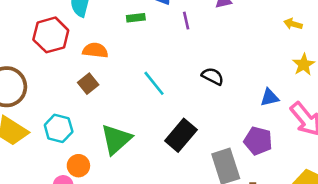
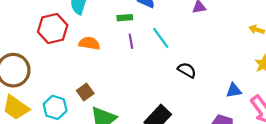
purple line: (186, 21) -> (131, 41), moved
cyan line: (154, 83) -> (161, 38), moved
brown square: (88, 84) -> (85, 92), moved

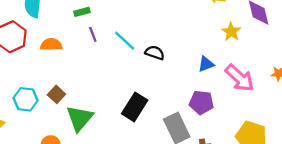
cyan line: (161, 38) -> (125, 41), moved
cyan hexagon: (55, 107) -> (26, 99), moved

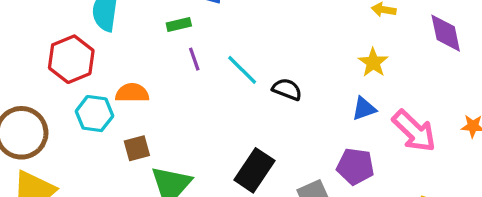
yellow star: (231, 32) -> (373, 63), moved
orange semicircle: (51, 45) -> (132, 93), moved
brown square: (56, 94) -> (137, 148), turned 30
cyan hexagon: (26, 99) -> (94, 114), moved

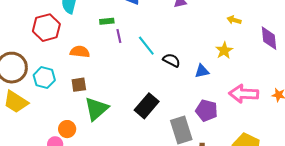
green rectangle: (179, 25) -> (107, 21), moved
blue triangle: (364, 109) -> (202, 71), moved
cyan hexagon: (94, 114) -> (44, 78), moved
pink arrow: (414, 131) -> (244, 94), turned 132

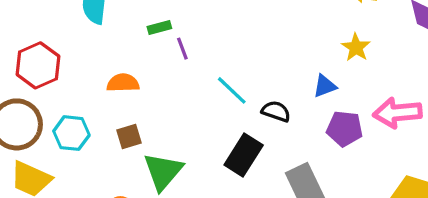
red hexagon: (46, 28) -> (38, 65), moved
cyan line: (146, 46) -> (232, 90), moved
black semicircle: (172, 60) -> (276, 111), moved
purple pentagon: (207, 110) -> (345, 129), moved

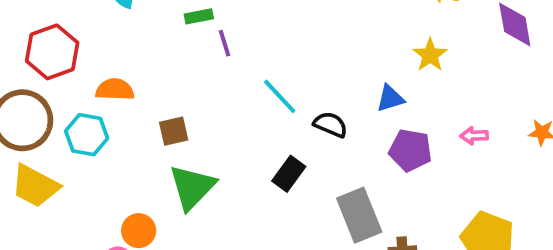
orange semicircle: (123, 83) -> (115, 90), moved
pink arrow: (397, 113) -> (474, 136), size x0.5
brown square: (129, 137) -> (174, 131), moved
black rectangle: (244, 155) -> (289, 174), size x0.7

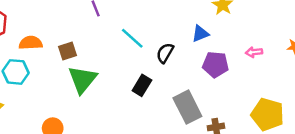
black semicircle: (331, 125) -> (165, 53), turned -78
brown square: (174, 131) -> (68, 51), moved
green triangle: (192, 187) -> (82, 79), moved

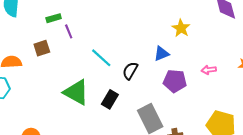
brown square: (68, 51) -> (42, 48), moved
green triangle: (82, 79) -> (76, 92), moved, turned -40

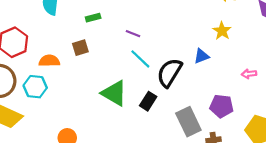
purple line: (69, 31) -> (133, 34), moved, turned -48
black semicircle: (130, 71) -> (169, 73), size x1.6
purple pentagon: (175, 81) -> (222, 106), moved

